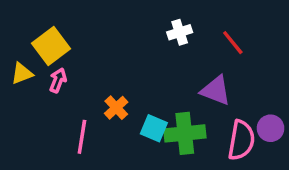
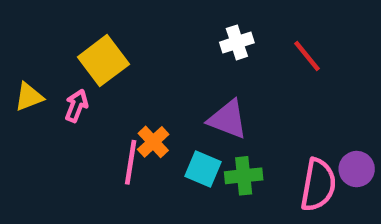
yellow square: (51, 46) -> (103, 61), moved
purple triangle: (216, 91) -> (228, 119), moved
green cross: (185, 133) -> (244, 176), size x0.7
pink line: (82, 137) -> (131, 162), moved

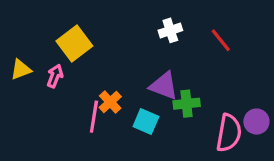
green cross: (244, 176) -> (187, 104), moved

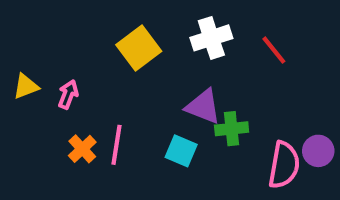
white cross: (170, 30) -> (211, 38), size x1.4
yellow square: (74, 43) -> (139, 48), moved
orange cross: (110, 102) -> (82, 149), moved

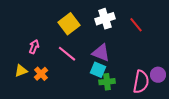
yellow triangle: (26, 86) -> (21, 71), moved
green cross: (232, 129) -> (107, 82), moved
pink line: (117, 145) -> (67, 54), moved, turned -60
cyan square: (181, 151) -> (98, 70), moved

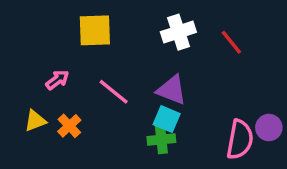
yellow square: (69, 24) -> (95, 30), moved, turned 35
pink arrow: (34, 47) -> (57, 80), turned 32
green cross: (107, 82) -> (161, 139), moved

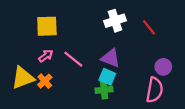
yellow square: (95, 30) -> (47, 26), moved
pink arrow: (57, 80) -> (46, 56), moved
yellow triangle: (35, 121) -> (23, 78), size x1.6
purple circle: (269, 128) -> (163, 67), moved

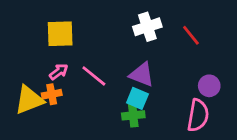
orange cross: (45, 81) -> (52, 94), moved, turned 32

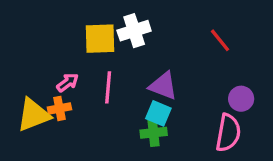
white cross: (147, 27) -> (134, 31), moved
yellow square: (60, 34) -> (100, 39), moved
pink line: (94, 76) -> (108, 87), turned 56

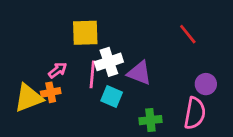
white cross: (134, 31) -> (109, 62), moved
cyan square: (158, 113) -> (112, 97), moved
green cross: (154, 133) -> (150, 120), moved

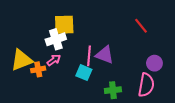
white cross: (109, 62) -> (56, 39), moved
pink arrow: (58, 70) -> (54, 60), moved
pink line: (92, 74) -> (89, 56), moved
yellow triangle: (29, 98) -> (22, 60), moved

